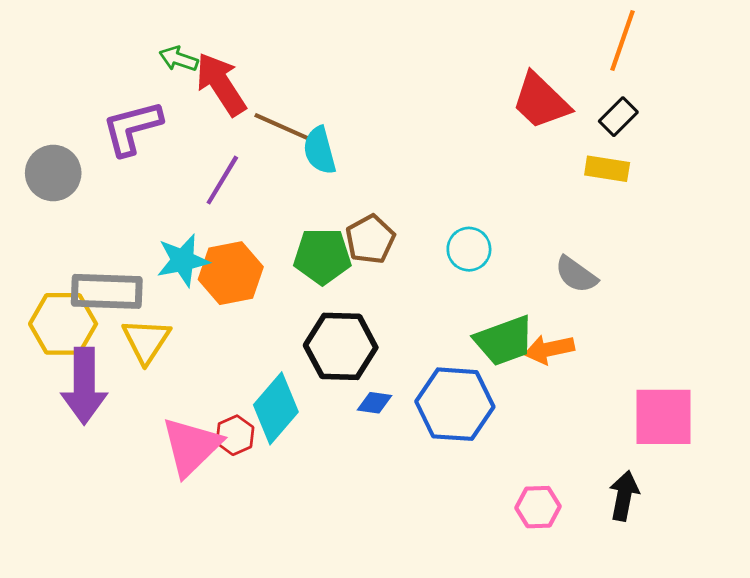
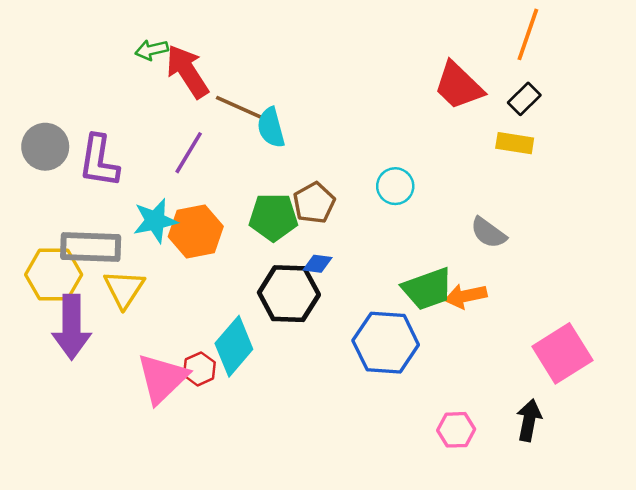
green arrow: (179, 59) -> (152, 50), turned -32
purple L-shape: (132, 128) -> (99, 161), moved, turned -66
cyan circle: (469, 249) -> (395, 186), moved
blue diamond: (375, 403) -> (318, 264), moved
pink square: (663, 417) -> (562, 353), turned -32

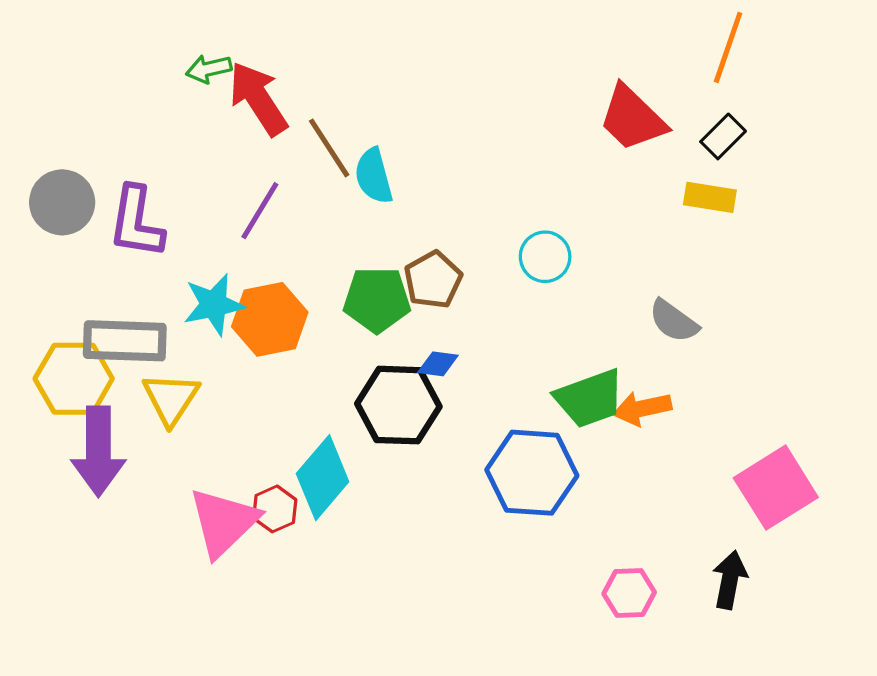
brown line: (239, 107) -> (329, 148), turned 33

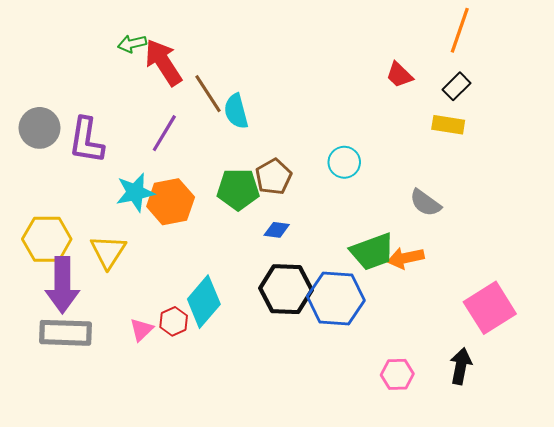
red trapezoid: (632, 118) -> (399, 75), size x0.6
gray rectangle: (125, 341) -> (66, 333), moved
black hexagon: (398, 405) -> (286, 289), moved
pink triangle: (224, 522) -> (141, 330), size x0.5

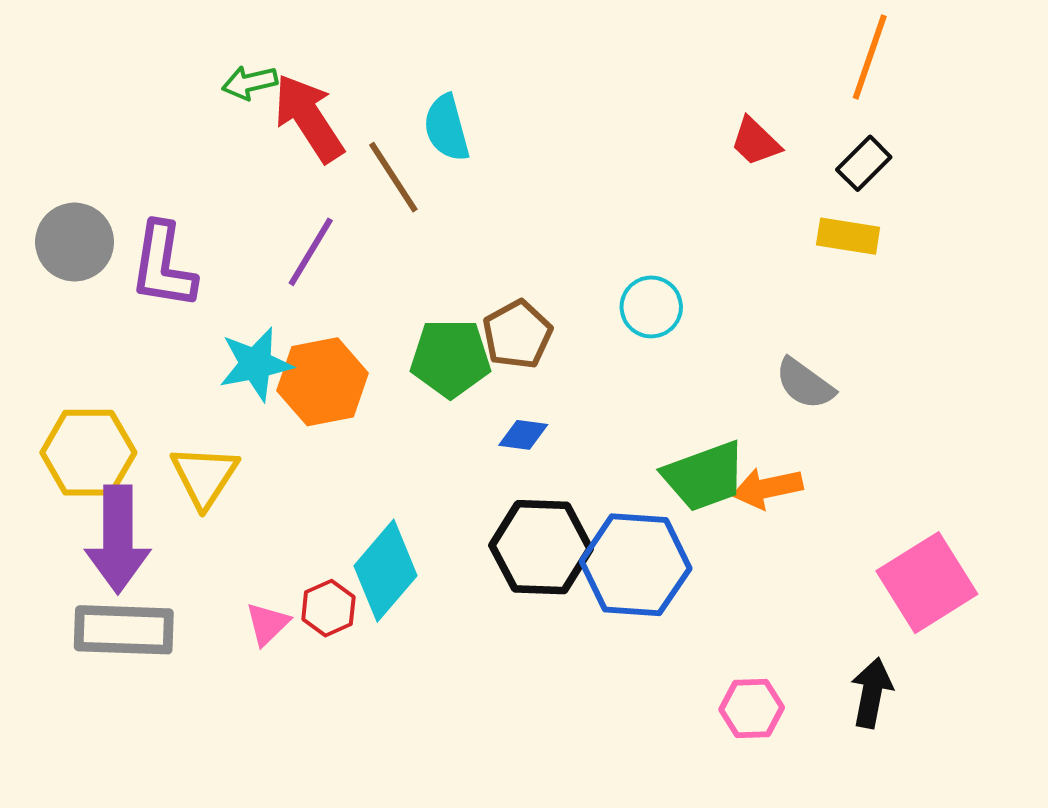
cyan semicircle: (236, 111) -> (447, 128), moved

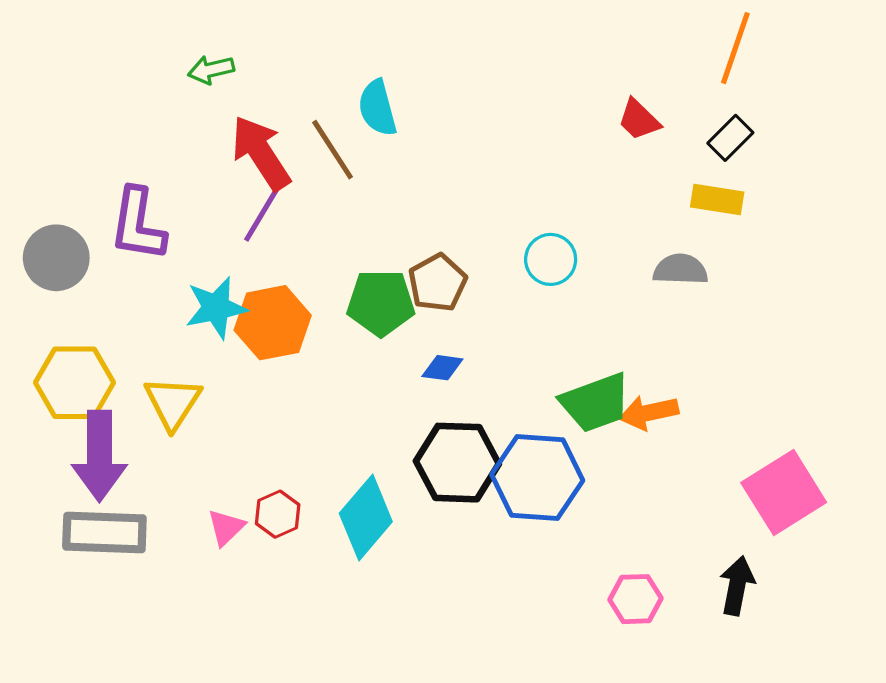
red arrow: (309, 118) -> (261, 153), moved
gray circle: (75, 242) -> (56, 258), moved
gray semicircle: (805, 384) -> (680, 269), moved, turned 146
cyan diamond: (386, 571) -> (366, 517), moved

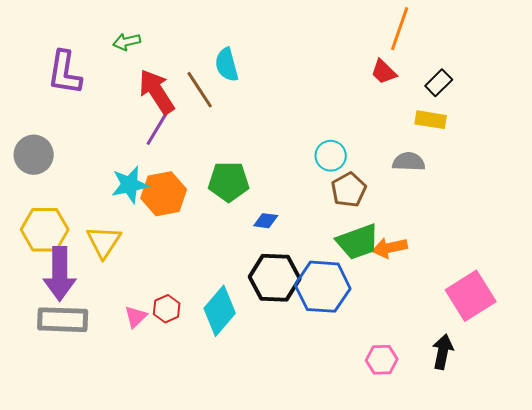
orange line: (735, 48) -> (400, 29), moved
purple L-shape: (138, 224) -> (65, 73), moved
brown pentagon: (437, 283) -> (349, 190), moved

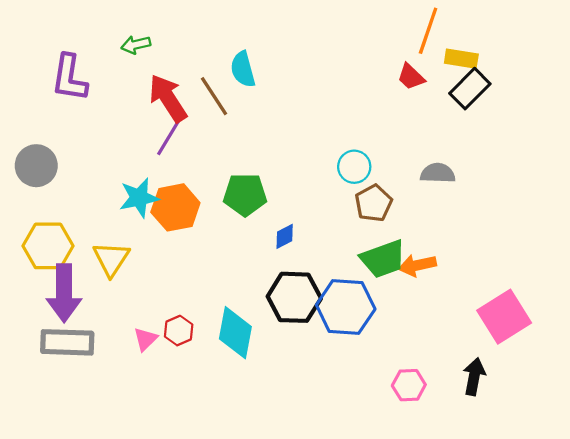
black rectangle: (439, 83) -> (470, 89), size x1.4
yellow rectangle: (431, 120) -> (461, 59), moved
blue diamond: (266, 221) -> (285, 236), turned -35
cyan diamond: (220, 311) -> (235, 333), turned -30

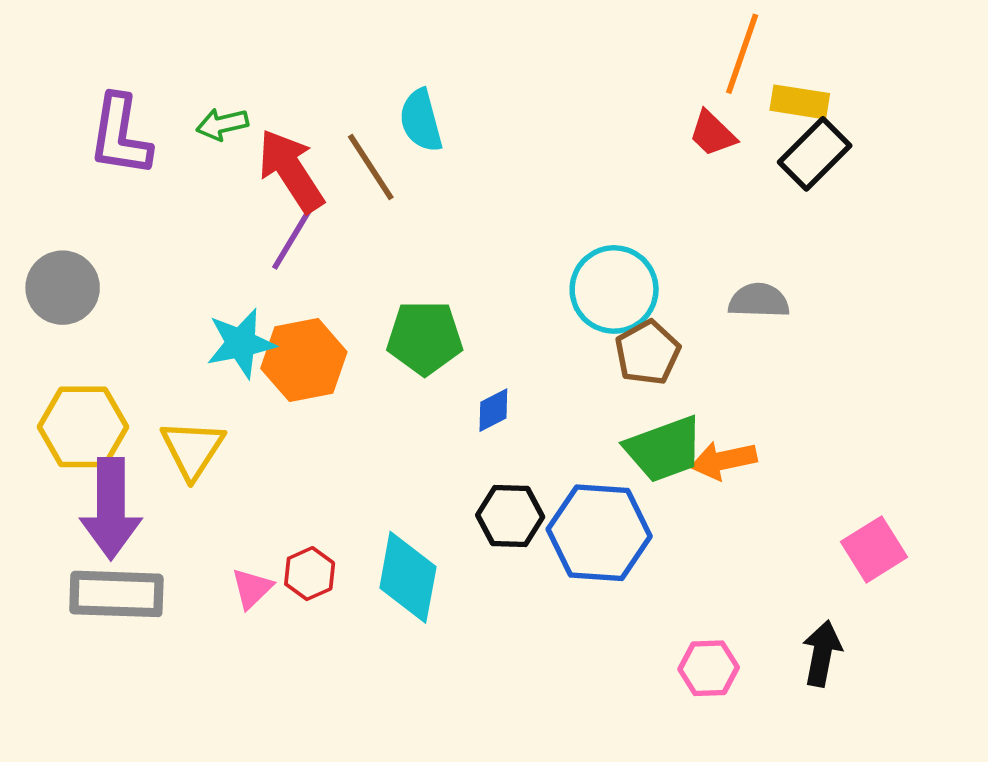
green arrow: (136, 45) -> (222, 124), moved
cyan circle: (354, 167) -> (614, 289), size x1.5
black hexagon: (294, 297) -> (510, 516), size x0.7
pink square: (504, 317) -> (874, 549), size x0.7

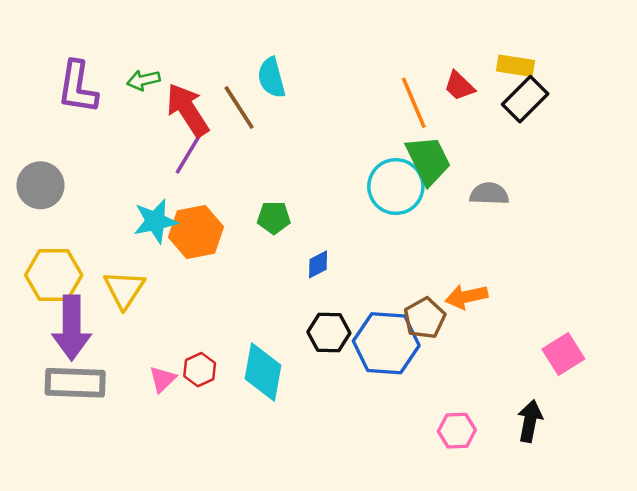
orange line: (742, 54) -> (414, 103), moved, turned -42
green pentagon: (425, 338) -> (274, 218), size x0.7
brown pentagon: (647, 353) -> (425, 318), moved
green trapezoid: (664, 449) -> (428, 160), moved, turned -96

